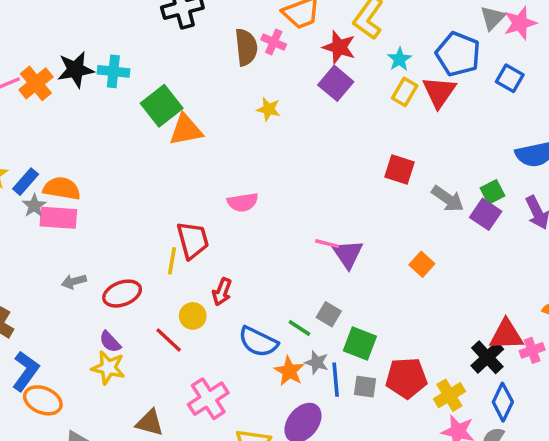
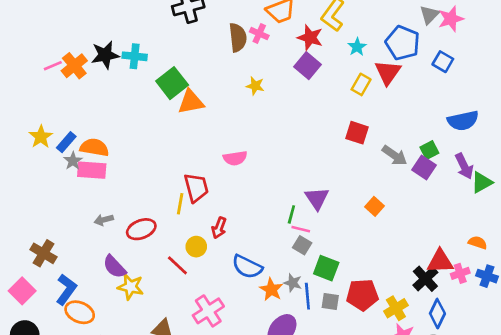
yellow rectangle: (405, 92) -> (361, 84), moved
pink line: (327, 244) -> (301, 229), moved
green line: (300, 328) -> (291, 214), moved, turned 72
purple semicircle: (110, 342) -> (114, 267), moved, size x1.4

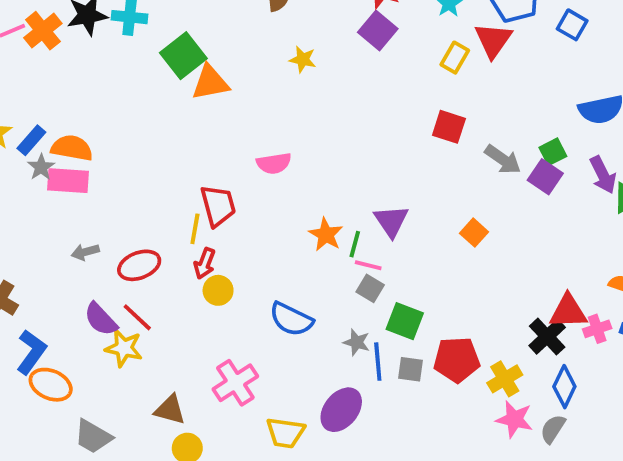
red arrow: (219, 228) -> (205, 263), moved
red line: (177, 265) -> (137, 317), moved
orange star: (271, 289) -> (326, 235), moved

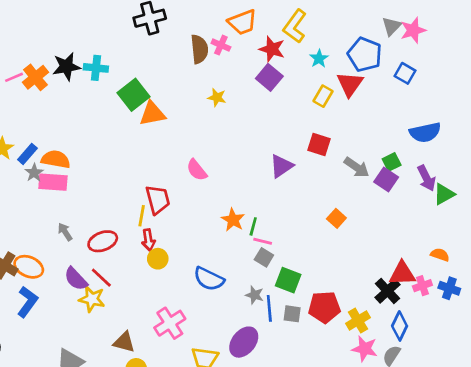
pink semicircle: (274, 163) -> (197, 170), turned 60
purple triangle: (391, 221) -> (281, 166), moved, turned 30
gray arrow: (85, 252) -> (65, 232), turned 72
red arrow: (205, 263) -> (148, 240), turned -30
orange ellipse: (51, 385) -> (29, 267), moved

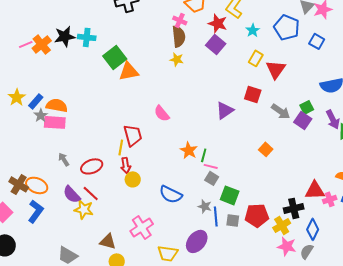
brown semicircle: (199, 49) -> (179, 36), moved
red triangle: (350, 84) -> (276, 69), moved
black cross: (388, 291) -> (294, 208), moved, turned 30

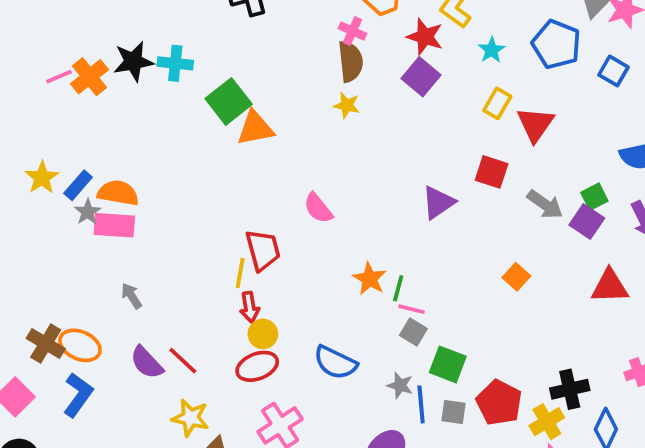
red ellipse: (92, 166) -> (257, 366), moved
red triangle: (315, 190) -> (610, 286), moved
yellow star: (84, 209) -> (190, 418), moved
red pentagon: (257, 215) -> (499, 403), turned 30

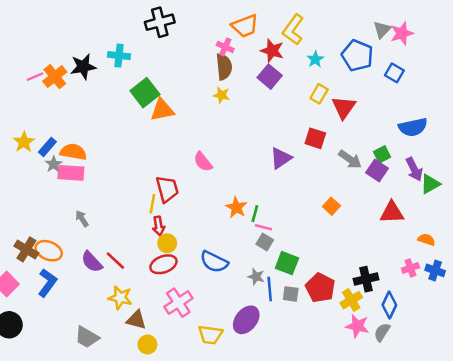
cyan cross: (175, 63) -> (119, 56), moved

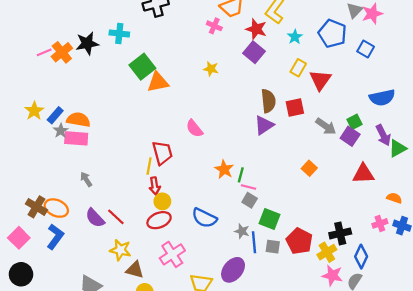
brown semicircle: (224, 67) -> (268, 101), moved
red square: (315, 138) -> (295, 108), turned -30

